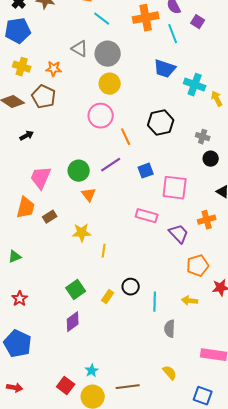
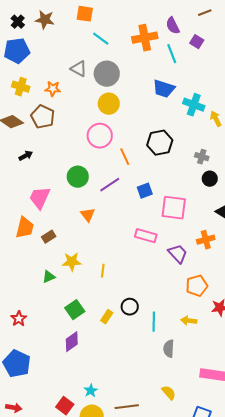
green circle: (79, 171) -> (78, 177), moved
yellow star: (82, 233) -> (72, 262), moved
green triangle: (15, 257) -> (49, 277), moved

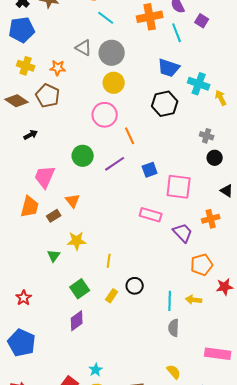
black hexagon: (160, 143) -> (165, 104), moved
orange triangle: (88, 215) -> (73, 201), moved
yellow line: (103, 271) -> (109, 261), moved
green triangle: (49, 277) -> (54, 256), turned -32
cyan line: (154, 322) -> (170, 301), moved

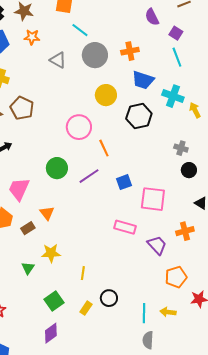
orange cross: (150, 17) -> (130, 51), moved, size x0.7
cyan line: (177, 33) -> (177, 57), moved
gray circle: (112, 53) -> (95, 55), moved
orange star: (58, 68) -> (32, 37), moved
yellow circle: (114, 83) -> (106, 95), moved

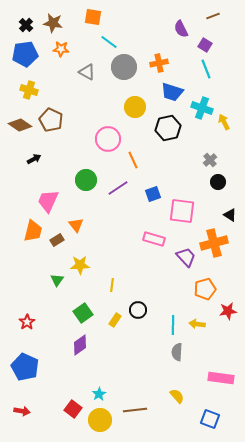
gray cross: (181, 148) -> (210, 160), turned 32
orange cross: (185, 231) -> (214, 243), size x1.5

